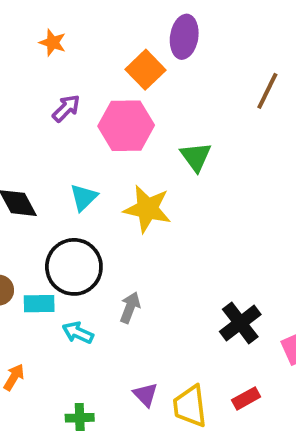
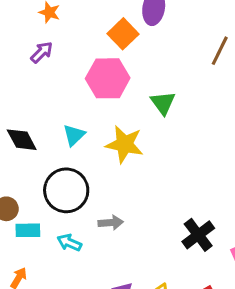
purple arrow: (66, 108) -> (42, 52), moved
cyan rectangle: (39, 304) -> (28, 230), moved
gray arrow: (130, 308) -> (111, 223), turned 65

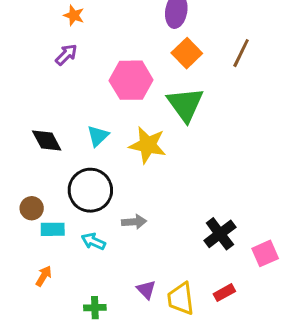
orange square: (123, 34) -> (187, 53), moved
green triangle: (163, 103) -> (185, 104), size x1.5

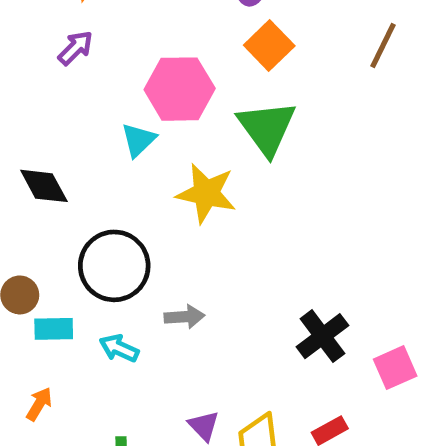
brown line: (241, 53) -> (383, 46), moved
cyan triangle: (98, 136) -> (138, 140), moved

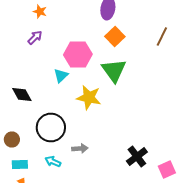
cyan rectangle: (54, 329) -> (20, 164), moved

